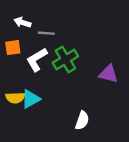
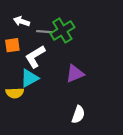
green cross: (65, 60) -> (62, 30), moved
purple triangle: (108, 74) -> (75, 74), moved, turned -36
cyan triangle: (31, 99) -> (29, 78), moved

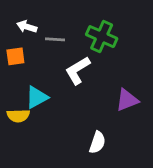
green cross: (62, 30) -> (102, 37), moved, turned -35
white L-shape: (35, 57) -> (78, 70), moved
purple triangle: (75, 74) -> (127, 100), moved

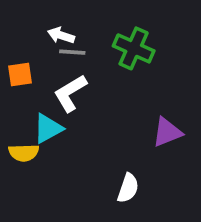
white arrow: (27, 27) -> (61, 35), moved
white L-shape: (78, 70) -> (70, 93), moved

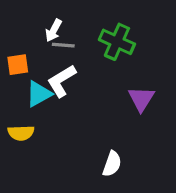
white arrow: (61, 35) -> (53, 30), turned -80
cyan triangle: (48, 128) -> (39, 94), moved
purple triangle: (167, 132) -> (141, 99), moved, turned -36

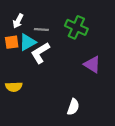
white arrow: (53, 30) -> (18, 21), moved
cyan triangle: (39, 94) -> (28, 42), moved
purple triangle: (141, 99) -> (92, 64), turned -30

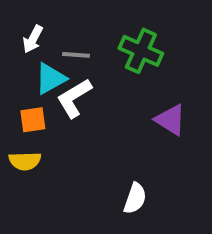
orange square: (12, 42) -> (33, 120), moved

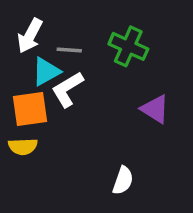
white arrow: (33, 39) -> (30, 36), size x1.4
orange square: (33, 120) -> (30, 109), size x1.5

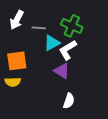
cyan triangle: (46, 71) -> (52, 43), moved
white L-shape: (68, 89) -> (68, 50), moved
purple triangle: (155, 109) -> (62, 71), moved

